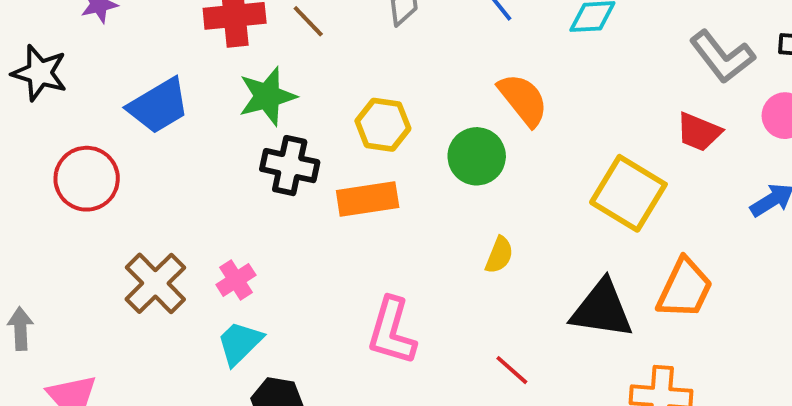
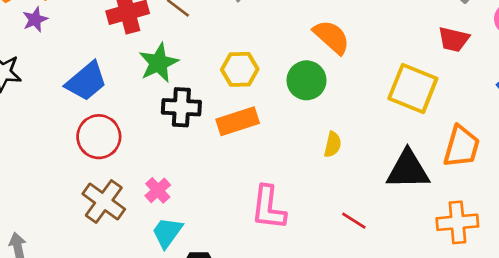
red circle: (87, 179) -> (99, 137), moved

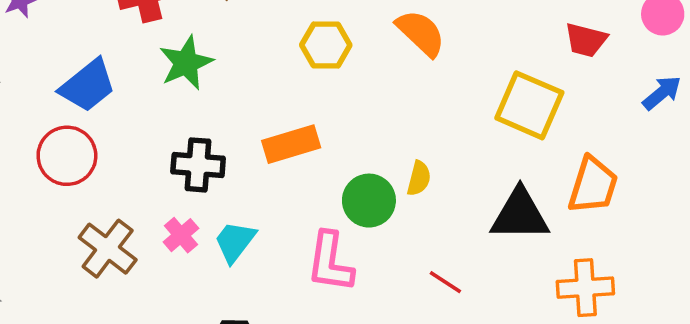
yellow hexagon: (240, 69) -> (326, 45), moved
green circle: (307, 80) -> (369, 201), moved
black cross: (181, 107) -> (198, 165), moved
red circle: (99, 137) -> (67, 156), moved
cyan trapezoid: (167, 232) -> (235, 242), moved

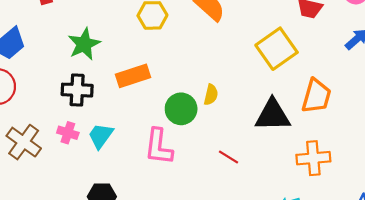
green star: (186, 63) -> (84, 44), moved
yellow square: (529, 105) -> (277, 49), turned 33
pink cross: (181, 235) -> (68, 133), turned -30

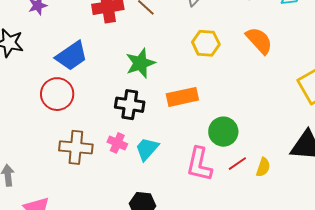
yellow semicircle: (211, 95) -> (263, 167), moved
brown cross: (24, 142) -> (76, 147), turned -36
red line: (229, 157) -> (237, 164), moved, turned -72

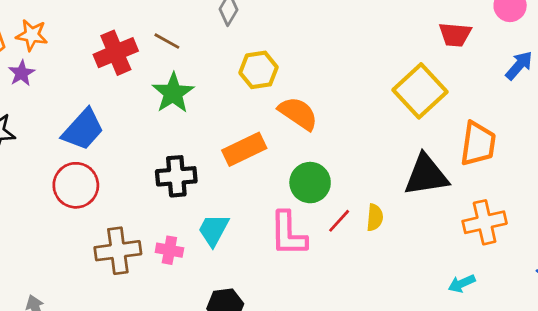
orange semicircle: (259, 41) -> (298, 113), moved
green star: (140, 63) -> (173, 93), moved
pink cross: (117, 143) -> (169, 250), moved

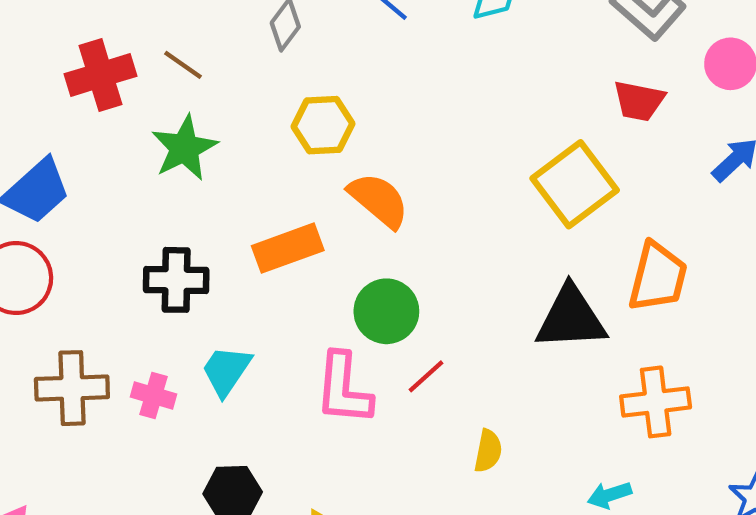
yellow semicircle: (375, 217) -> (488, 451), moved

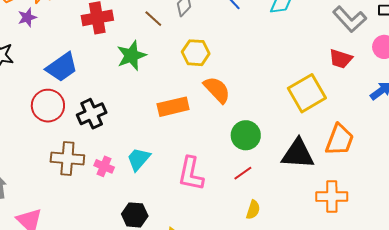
brown line: (183, 65) -> (153, 19), moved
black cross: (176, 280) -> (92, 114), moved, turned -32
green circle: (386, 311) -> (246, 135), moved
red line: (426, 376) -> (243, 173), moved

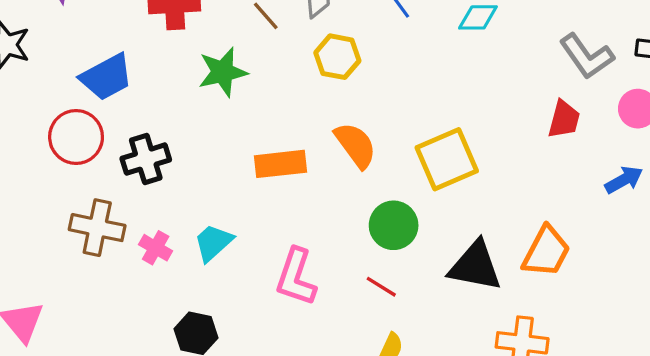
yellow hexagon: (196, 53) -> (337, 57), moved
red trapezoid: (341, 59) -> (564, 119), turned -100
yellow square: (307, 93) -> (447, 159), moved
red line: (243, 173) -> (381, 287), turned 60

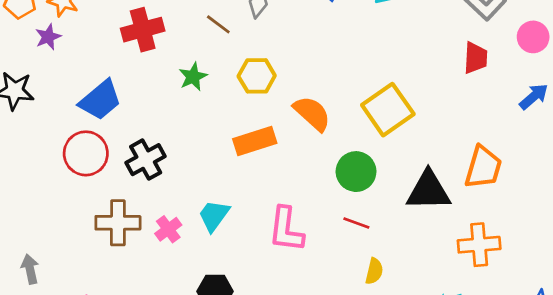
yellow hexagon: (337, 57) -> (257, 76), moved
green star: (223, 72) -> (193, 77), size x0.7
pink cross: (156, 248) -> (168, 229), turned 35

